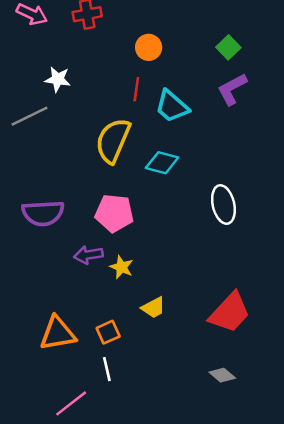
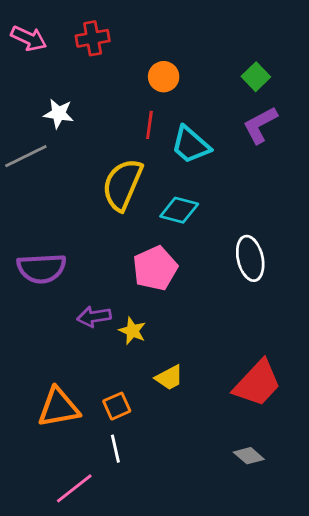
pink pentagon: (114, 213) -> (155, 268), moved, turned -30

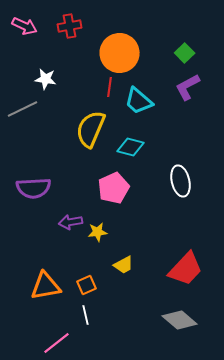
orange circle: (164, 77) -> (120, 53), size x1.8
yellow star: (132, 331) -> (98, 232), turned -30
gray diamond: (249, 456) -> (180, 320), size x1.6

